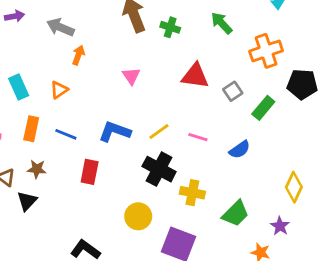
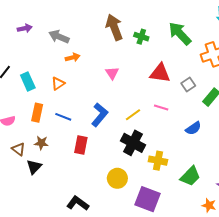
green arrow: (222, 23) -> (180, 34), size x1.4
orange arrow: (78, 55) -> (73, 57), turned 56
blue L-shape: (115, 132) -> (100, 115), turned 110
pink line: (198, 137) -> (161, 107), moved

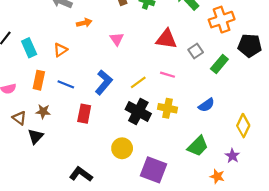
orange arrow: (73, 57) -> (84, 23), moved
blue semicircle: (193, 128) -> (206, 105), moved
yellow cross: (158, 161) -> (167, 108), moved

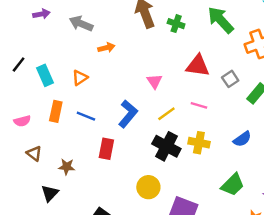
pink triangle: (117, 39) -> (154, 81), moved
brown star: (43, 112) -> (67, 167), moved
black triangle: (36, 136) -> (50, 193), moved

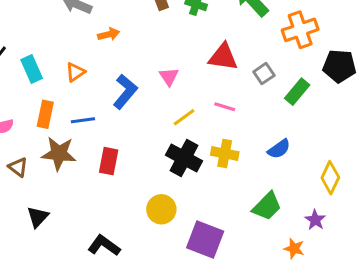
blue L-shape: (128, 114) -> (125, 92), moved
blue line: (86, 116) -> (83, 120), turned -30
brown star: (67, 167) -> (59, 153), moved, size x1.6

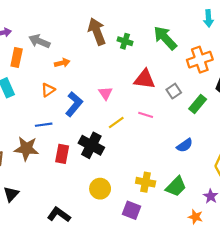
orange triangle: (75, 72) -> (48, 90), moved
orange rectangle: (45, 114) -> (17, 57), moved
yellow cross: (225, 153) -> (146, 182), moved
black cross: (184, 158) -> (91, 145), moved
purple square: (205, 239) -> (131, 210), size x0.7

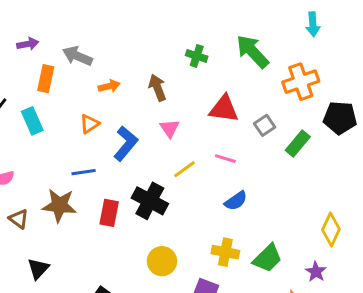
brown arrow: (97, 31) -> (157, 88), moved, size x0.7
blue semicircle: (185, 145) -> (236, 201), moved

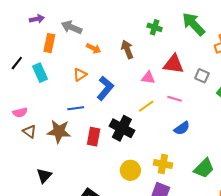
orange arrow: (109, 86) -> (94, 48), turned 40
gray square: (265, 125) -> (202, 76), turned -32
pink triangle: (170, 128) -> (148, 78), moved, turned -48
brown triangle: (19, 219) -> (29, 131), moved
yellow cross: (225, 252) -> (163, 164), moved

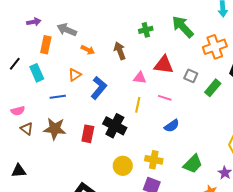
green cross: (155, 27) -> (146, 30), turned -32
yellow line: (146, 106) -> (138, 105), turned -42
blue line: (76, 108) -> (58, 97), moved
black triangle: (44, 176) -> (19, 171), moved, turned 42

